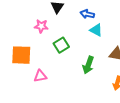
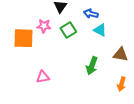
green square: (61, 45) -> (68, 30), moved
orange square: (21, 55) -> (23, 38), moved

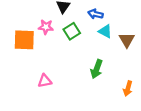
brown triangle: (120, 55) -> (127, 40), moved, turned 49

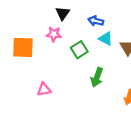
pink star: (46, 27) -> (54, 34), moved
green square: (72, 31) -> (79, 50), moved

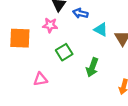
blue arrow: (96, 21) -> (80, 13), moved
green square: (79, 50) -> (64, 52), moved

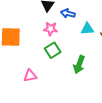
pink star: (50, 25) -> (51, 29), moved
cyan triangle: (101, 30) -> (87, 29), turned -32

